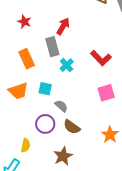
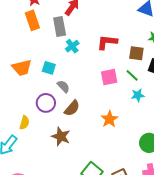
red L-shape: (101, 58) -> (107, 42), turned 135
orange rectangle: (27, 59) -> (32, 20), moved
brown semicircle: (72, 127) -> (72, 108), turned -90
brown star: (63, 156) -> (61, 137), turned -30

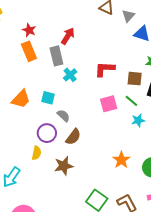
orange trapezoid: (22, 68) -> (21, 99), turned -30
orange star: (109, 119) -> (121, 160), moved
yellow semicircle: (24, 123) -> (36, 153), moved
brown star: (61, 137) -> (64, 166), turned -30

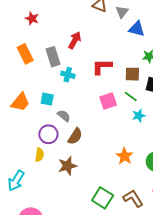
red star: (29, 30) -> (32, 18), moved
red arrow: (68, 36) -> (75, 40), moved
cyan cross: (70, 75) -> (68, 75), turned -32

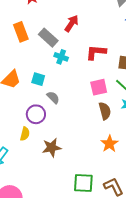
gray rectangle: (53, 57) -> (48, 38), turned -36
brown semicircle: (75, 136) -> (105, 111), moved, turned -54
green square: (103, 198) -> (83, 183), turned -35

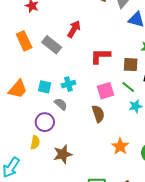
cyan cross: (61, 57) -> (68, 84), moved, turned -32
brown semicircle: (105, 111) -> (98, 114), moved

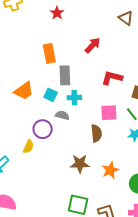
orange rectangle: (24, 41) -> (49, 53), moved
gray rectangle: (52, 45) -> (65, 75), moved, turned 36
gray semicircle: (61, 104) -> (62, 115), turned -40
brown star: (63, 154) -> (80, 164), moved

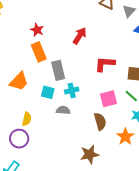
red star: (57, 13) -> (37, 30), moved
orange trapezoid: (24, 91) -> (19, 81), moved
purple circle: (43, 129) -> (19, 139), moved
yellow semicircle: (28, 147) -> (27, 119), moved
orange star: (110, 170) -> (125, 137), moved

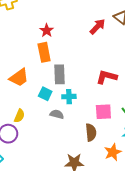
red arrow: (80, 36) -> (97, 26), moved

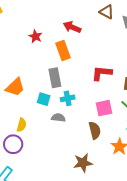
red arrow: (97, 26) -> (72, 27), moved, turned -102
orange rectangle: (44, 52) -> (63, 50), moved

